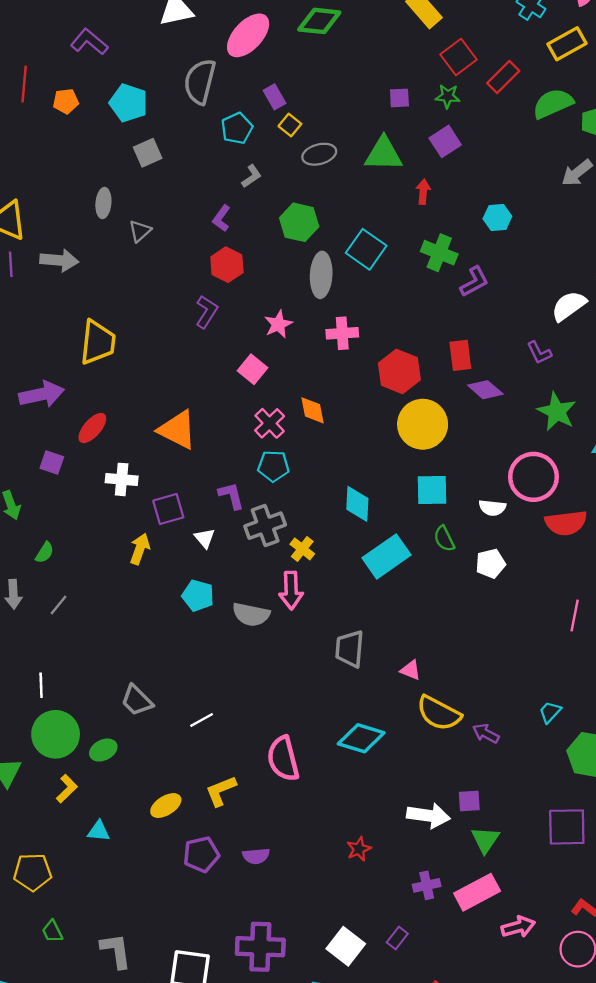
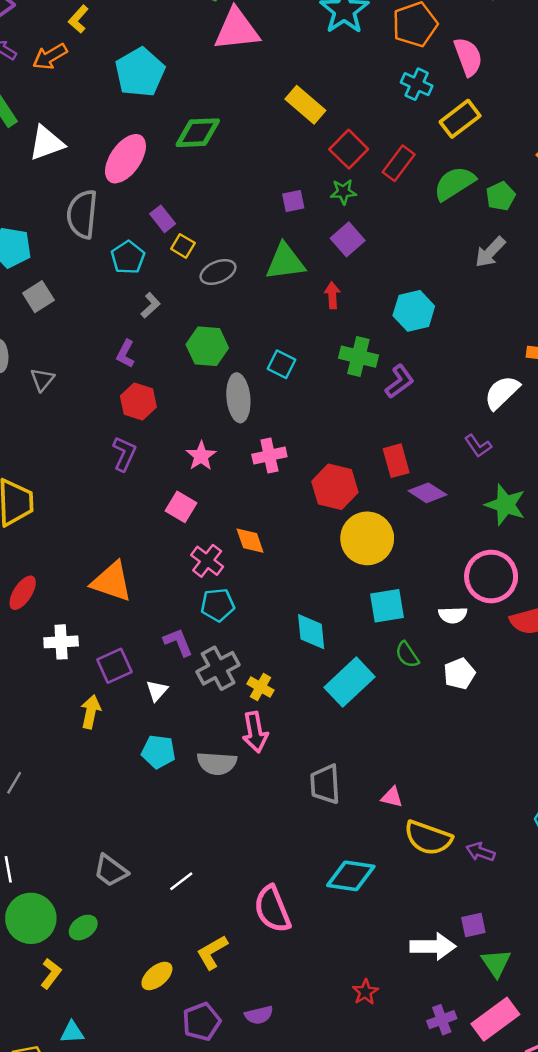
cyan hexagon: (497, 217) -> (414, 311), size x1.4
cyan square: (366, 249) -> (281, 364), size x0.7
white triangle: (205, 538) -> (157, 691), turned 30
cyan triangle: (99, 831) -> (72, 1032), moved

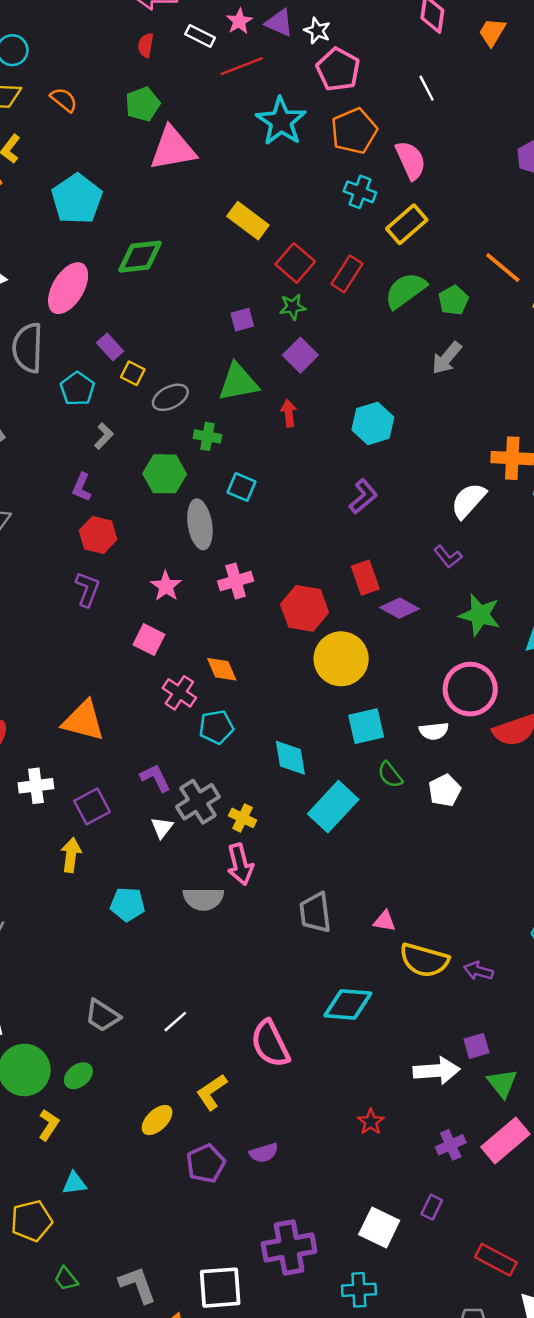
green cross: (358, 357) -> (208, 436), moved, size x0.7
cyan pentagon: (218, 605) -> (216, 727), moved
white triangle: (157, 691) -> (162, 827), moved
cyan pentagon: (158, 752) -> (127, 904), moved

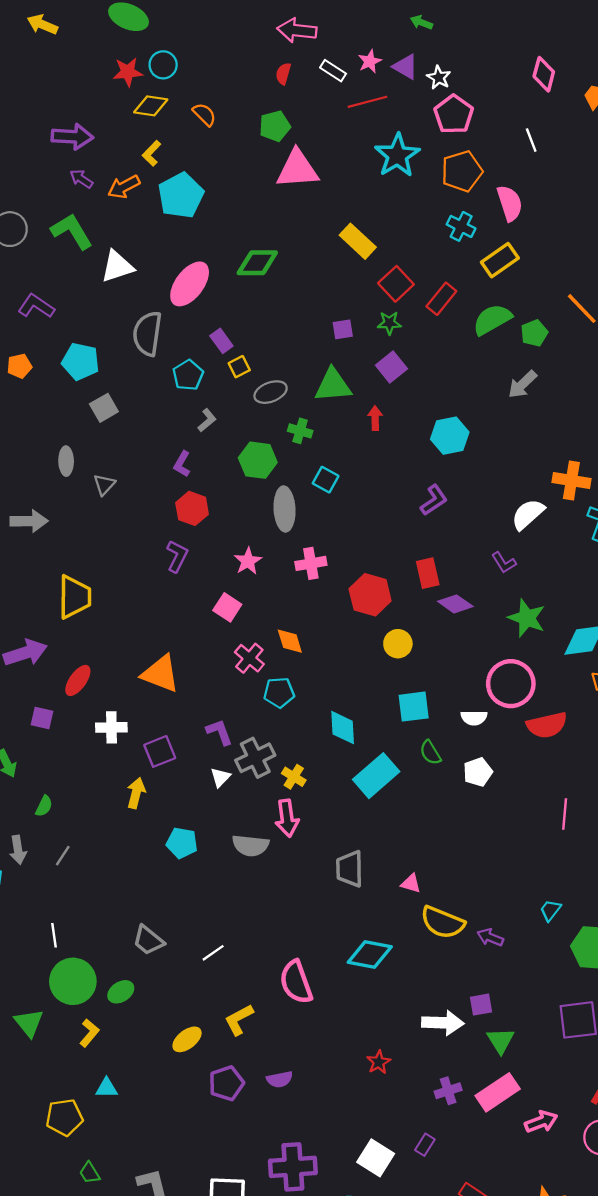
cyan pentagon: (77, 199) -> (181, 195), moved
yellow square: (133, 373) -> (239, 367), turned 30
yellow circle: (341, 659) -> (398, 644), size x0.6

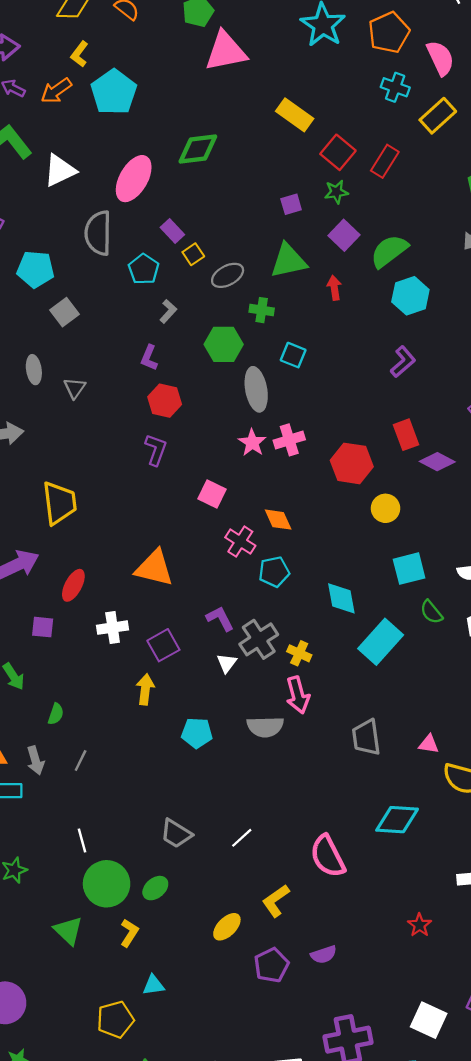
green semicircle: (492, 319) -> (389, 251), moved
pink star: (248, 561) -> (252, 443), moved

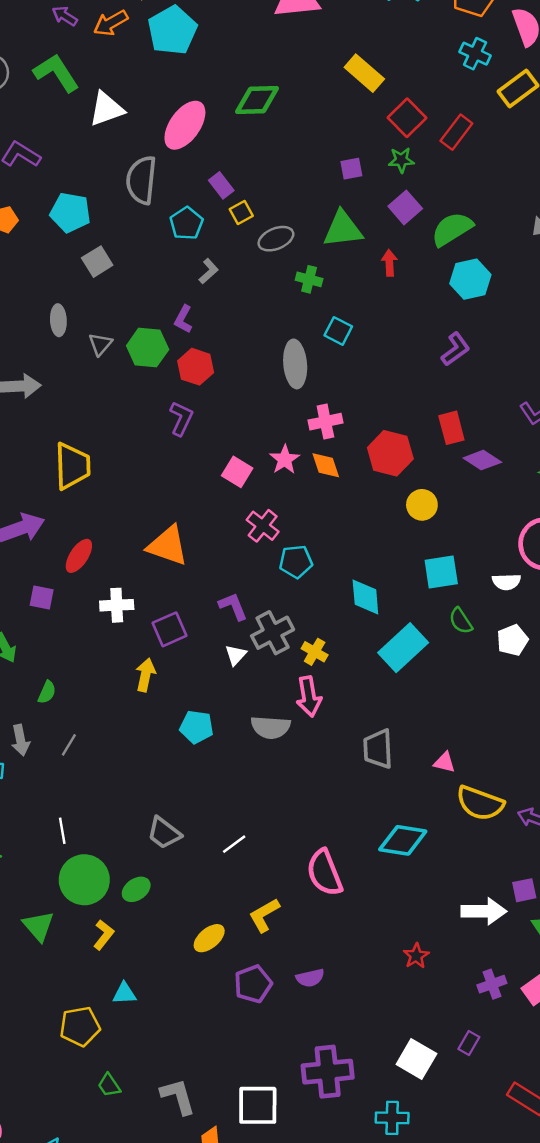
green hexagon: (224, 344) -> (148, 348), moved
pink star: (252, 443) -> (285, 460), moved
orange diamond: (278, 520) -> (326, 465), moved

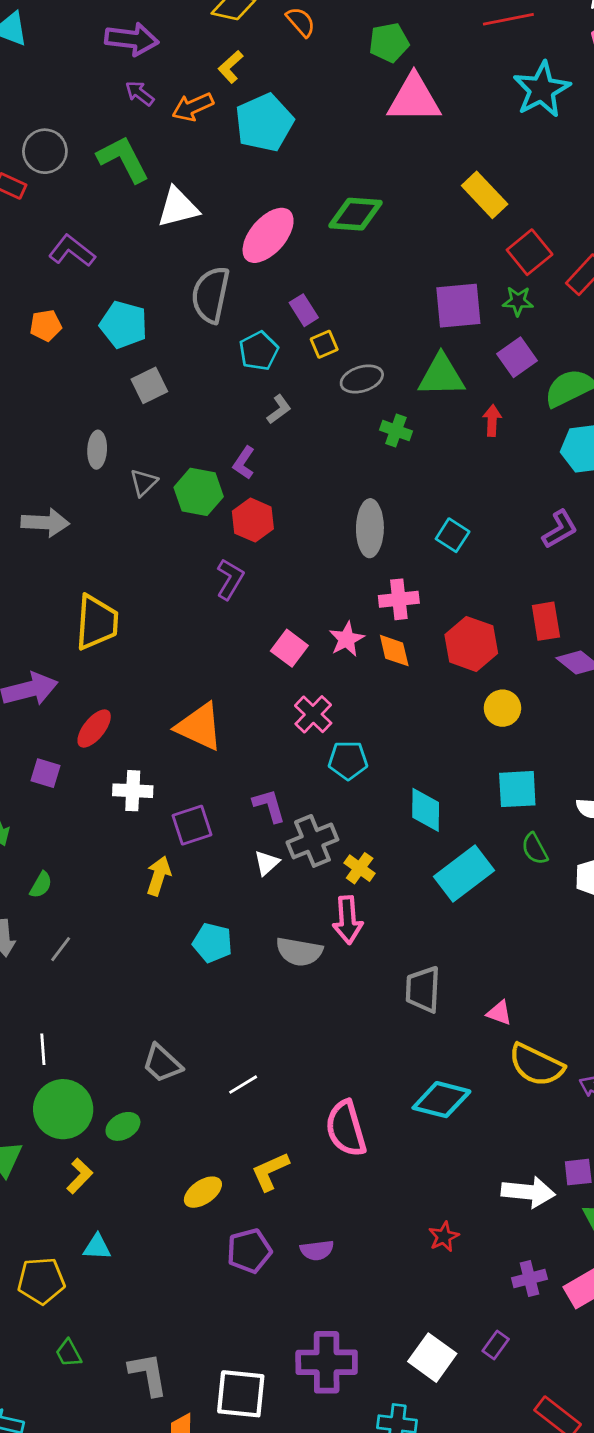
purple square: (351, 169) -> (458, 306), size x1.8
cyan square: (338, 331) -> (453, 535), moved

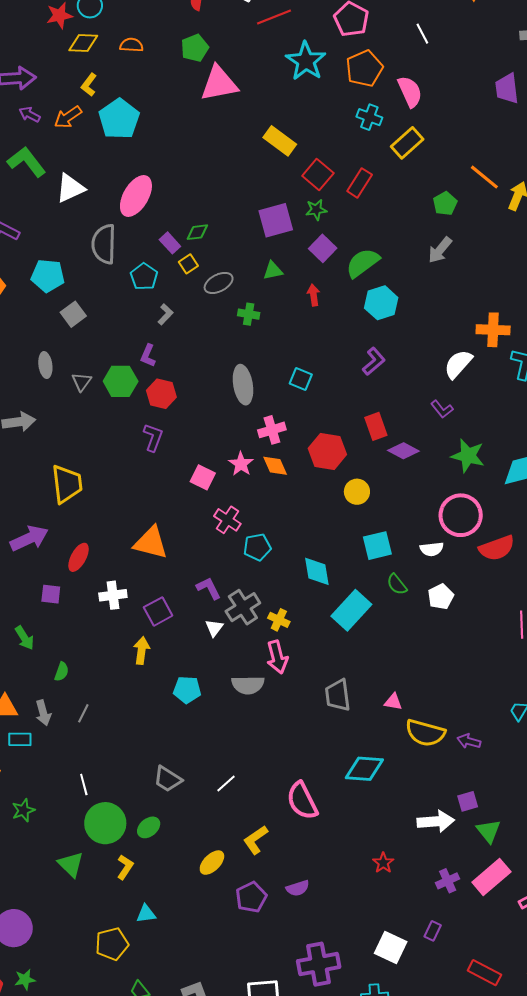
orange semicircle: (301, 22) -> (131, 45), turned -35
green diamond: (356, 214) -> (197, 232), moved, size x0.6
green triangle: (441, 376) -> (273, 271), size x0.6

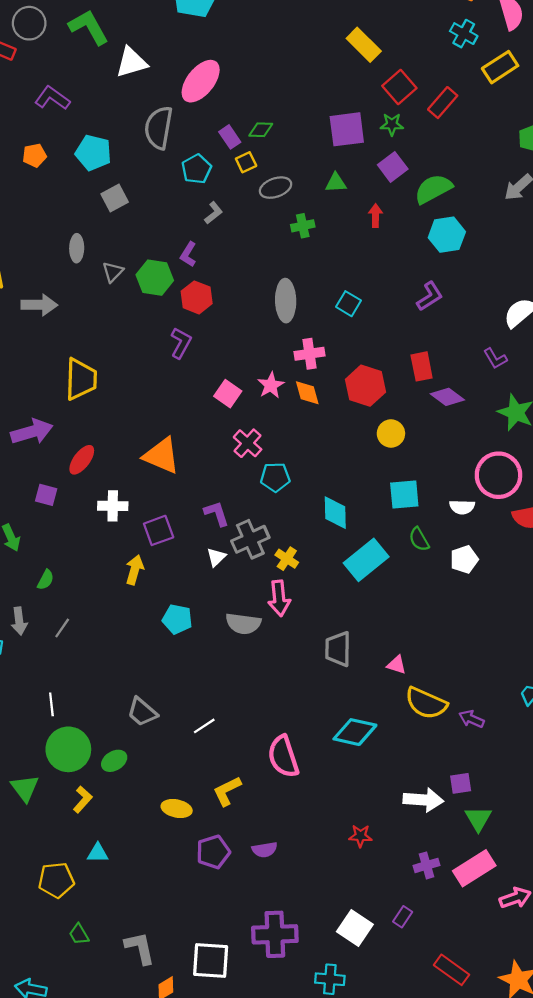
green cross: (249, 314) -> (303, 226), turned -30
yellow ellipse: (212, 863) -> (177, 808), turned 48
red star: (383, 863) -> (360, 836), turned 30

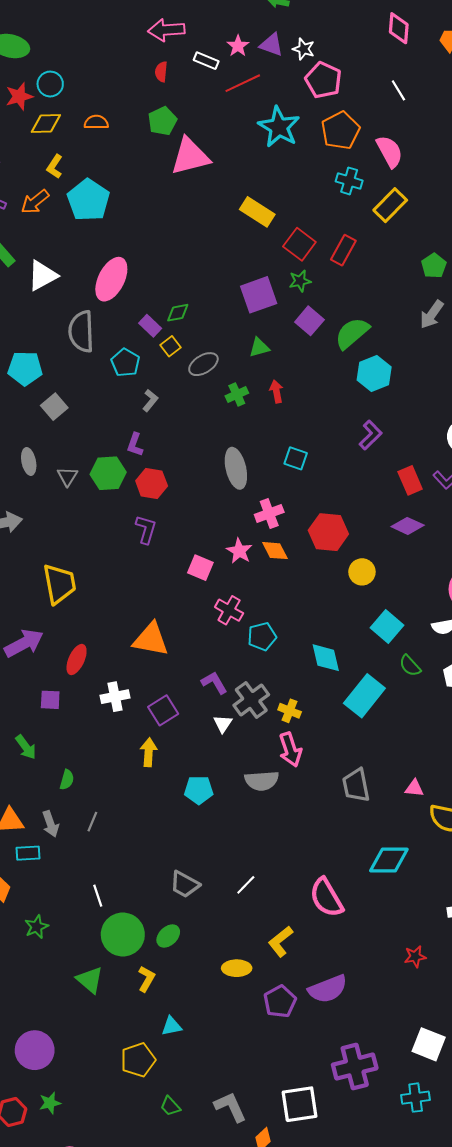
red arrow: (375, 216) -> (276, 391), moved
red rectangle: (422, 366) -> (410, 480), moved
cyan square: (404, 495) -> (387, 627), turned -32
purple semicircle: (265, 850) -> (328, 989), size x1.6

